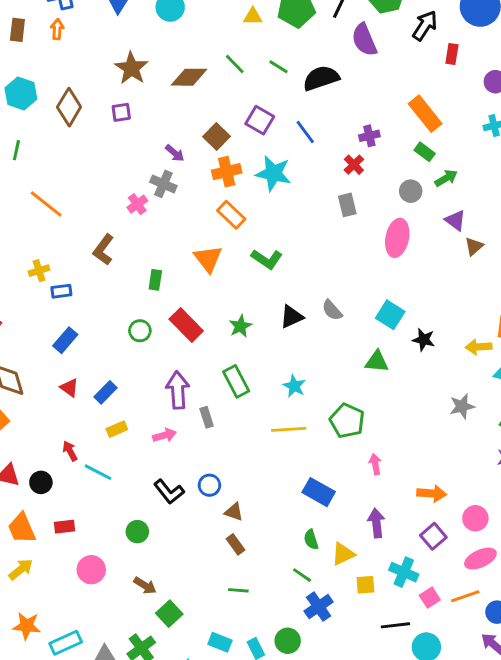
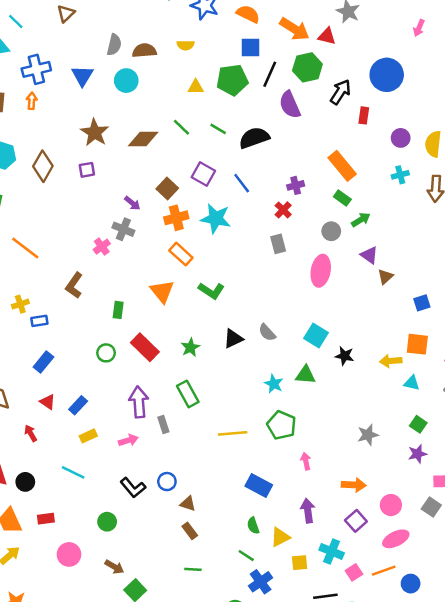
cyan star: (294, 386) -> (274, 384), moved
gray star: (462, 406) -> (368, 435), moved
red arrow: (70, 451) -> (31, 433), moved

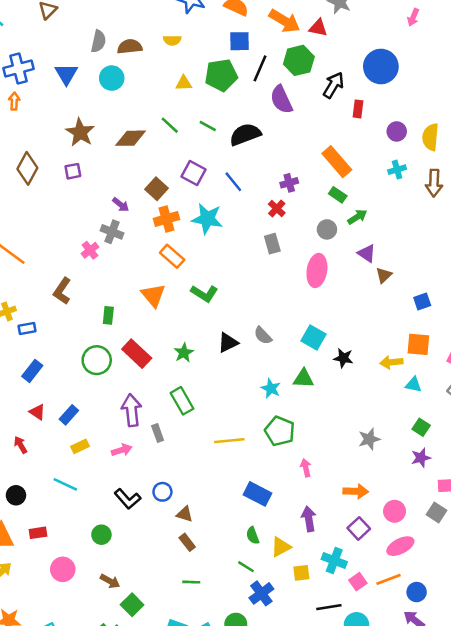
green circle: (106, 353) -> (97, 360), size x1.5

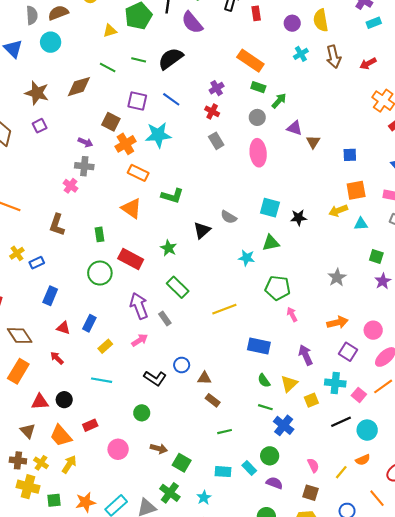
blue square: (422, 301) -> (350, 155), turned 32
green pentagon: (280, 431) -> (278, 288), moved

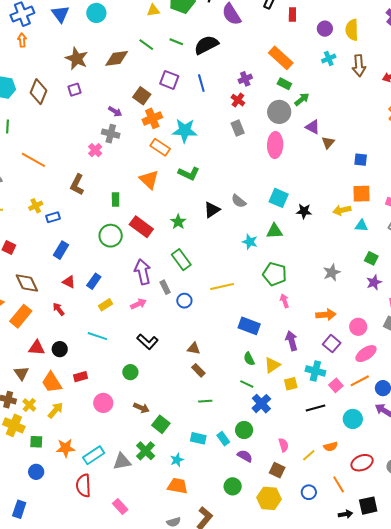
blue line: (171, 99) -> (201, 83), turned 30
gray circle: (257, 117) -> (279, 112), size x1.5
cyan star: (158, 135) -> (185, 131), moved
blue circle: (182, 365) -> (184, 301), moved
cyan circle: (367, 430) -> (353, 419), moved

